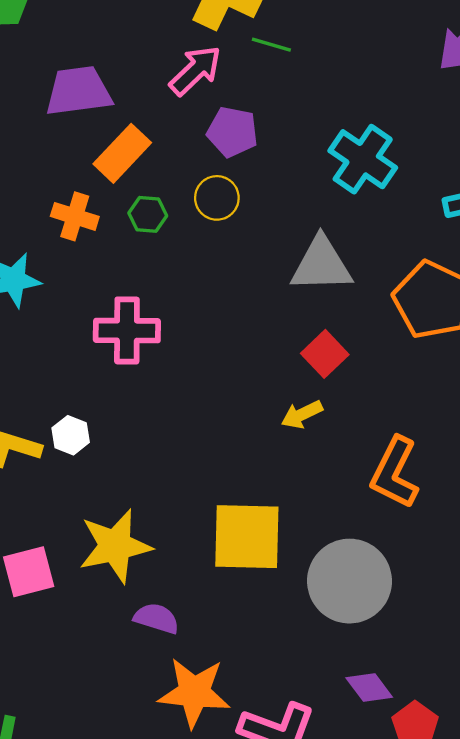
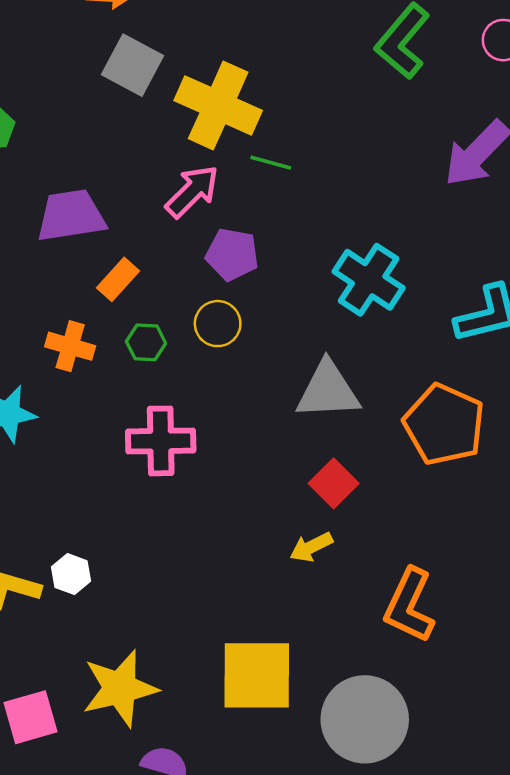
orange rectangle: (122, 153) -> (118, 279), size x0.7
pink cross: (127, 331) -> (161, 441), moved

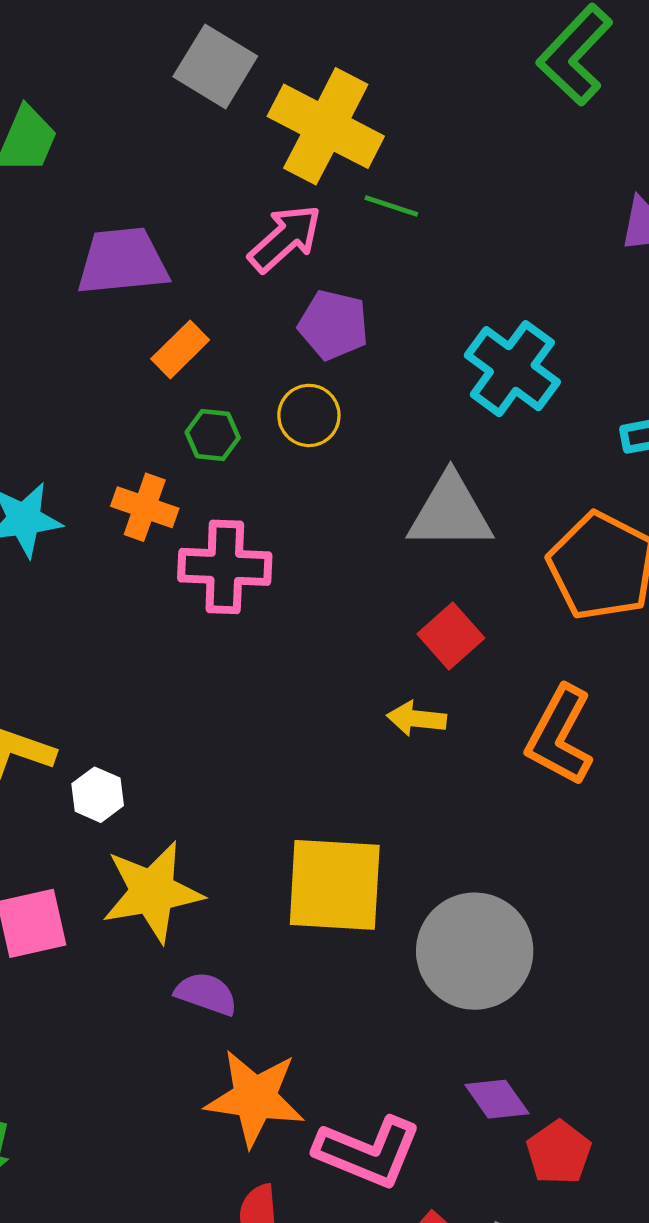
orange cross: (70, 346) -> (145, 507), moved
yellow arrow: (311, 547) -> (416, 719), turned 30
white hexagon: (71, 574) -> (98, 795), moved
orange L-shape: (409, 605) -> (560, 736), moved

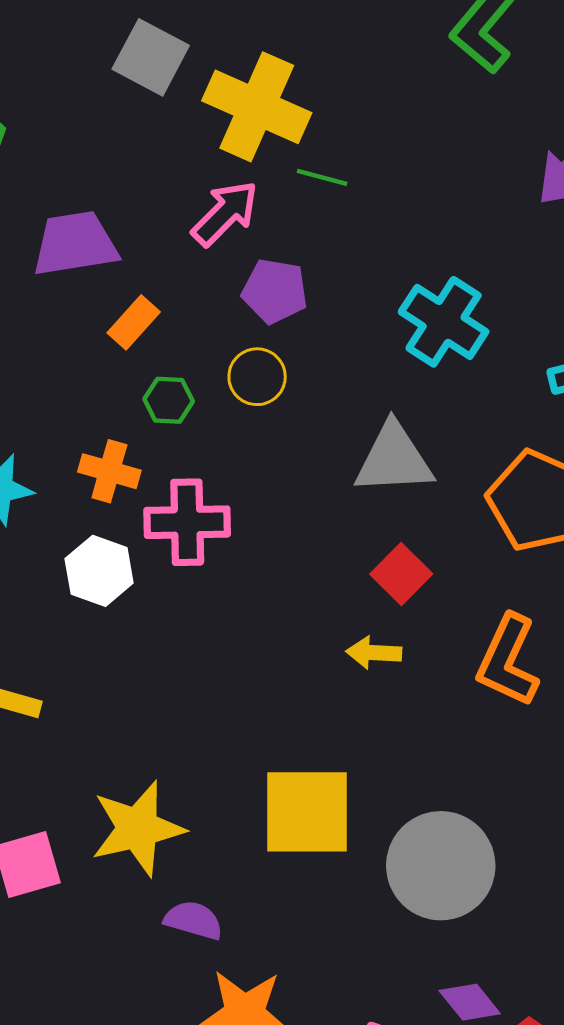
white hexagon: (98, 795) -> (99, 571), moved, size x1.4

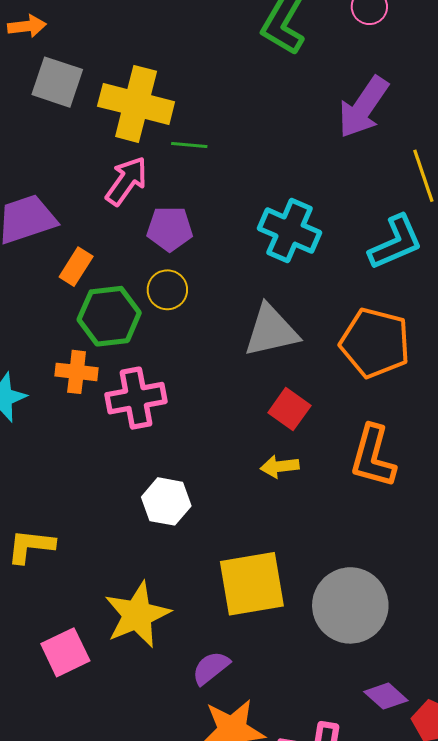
green hexagon: (169, 400) -> (109, 316), size x1.8
white hexagon: (99, 571) -> (166, 501), moved
purple semicircle: (193, 920) -> (211, 668), moved, turned -45

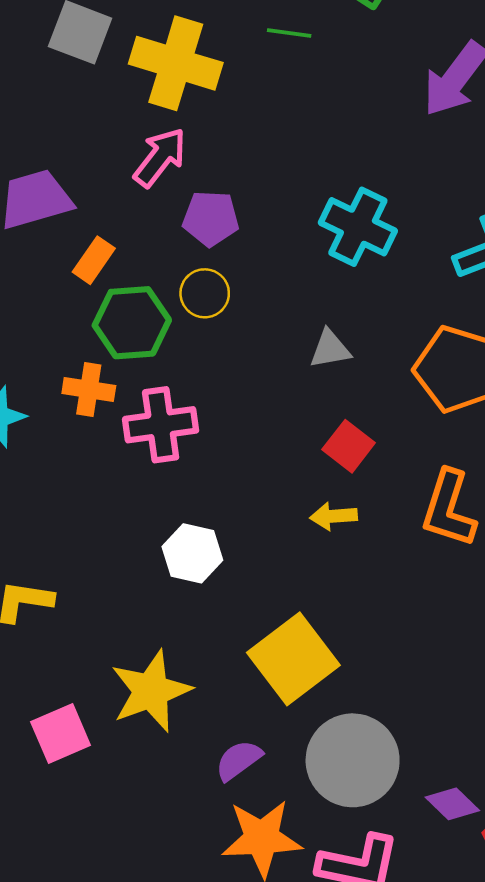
green line: (189, 145) -> (289, 33), moved
gray triangle: (271, 331) -> (330, 349), size x0.6
yellow square: (252, 584) -> (293, 659), turned -30
gray circle: (350, 605) -> (353, 760), moved

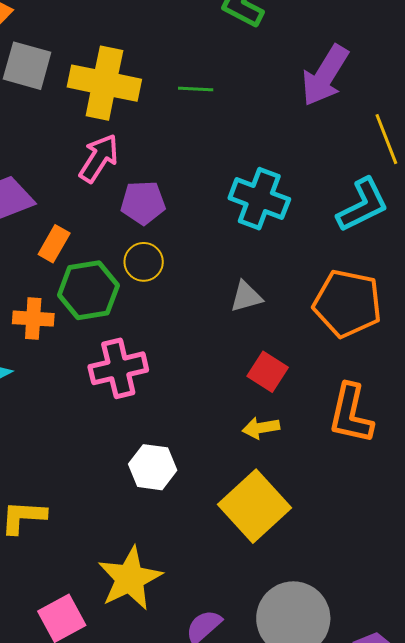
green line: (289, 33) -> (196, 89), moved
orange cross: (89, 390) -> (33, 319), moved
yellow square: (293, 659) -> (255, 506), moved

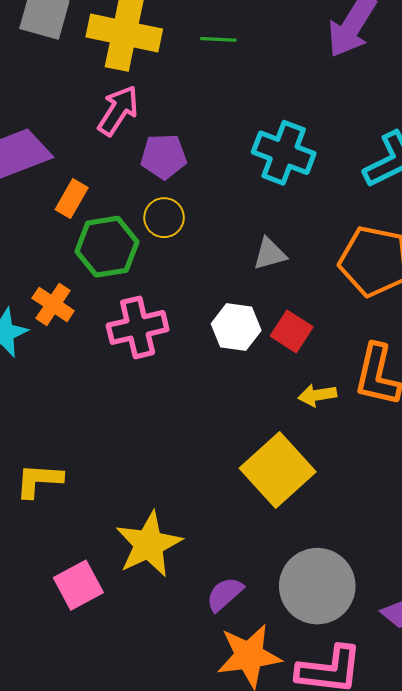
orange cross: (33, 319) -> (53, 304), moved, turned 30
yellow arrow: (261, 428) -> (317, 395), moved
white hexagon: (153, 467) -> (236, 327), moved

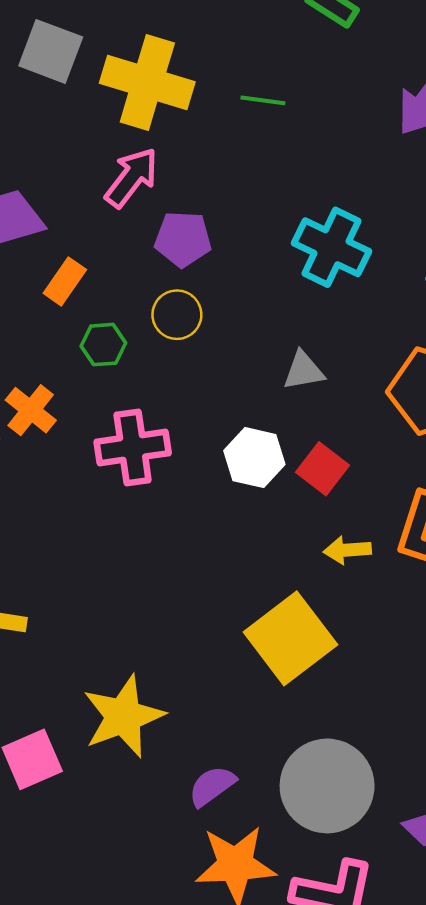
green hexagon: (107, 247) -> (103, 345), size x0.6

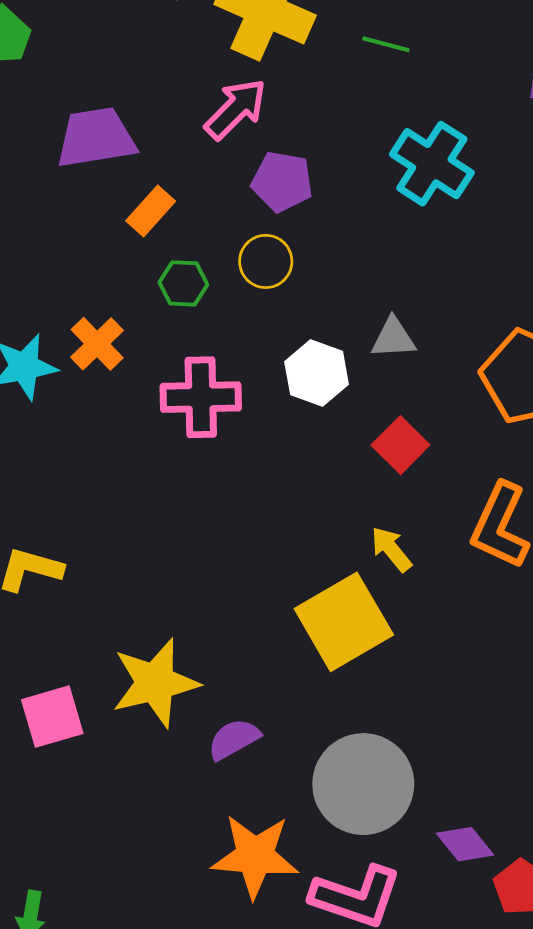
cyan cross: (331, 247) -> (432, 164), moved
white hexagon: (254, 458) -> (317, 373), moved
yellow arrow: (347, 550) -> (391, 549), moved, turned 48
purple semicircle: (212, 786) -> (234, 739), moved

